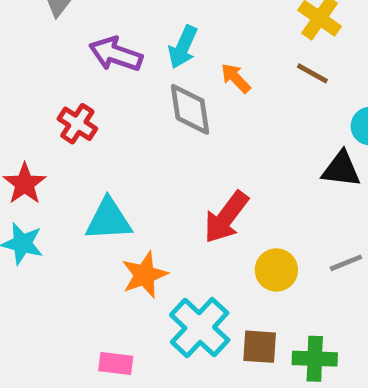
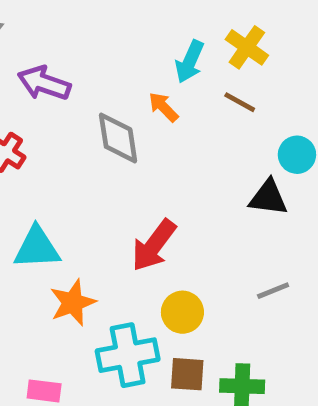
cyan arrow: (183, 47) -> (190, 62), moved
yellow circle: (276, 270) -> (182, 312), moved
cyan cross: (200, 328) -> (128, 355), turned 36

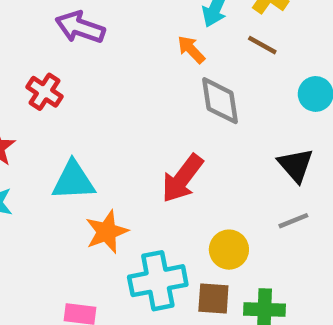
gray diamond: (118, 138) -> (220, 101), moved
black triangle: (268, 198) -> (296, 165), moved, turned 42
yellow circle: (182, 312) -> (229, 250), moved

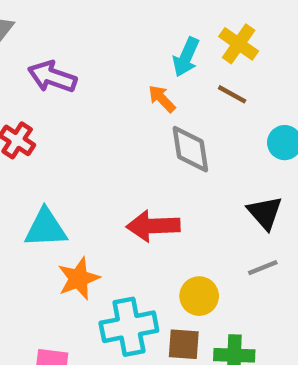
red arrow: (182, 178) -> (153, 226), turned 51

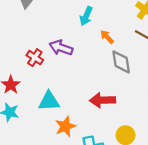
cyan arrow: (186, 57) -> (86, 16), moved
purple arrow: (52, 77) -> (61, 48), moved

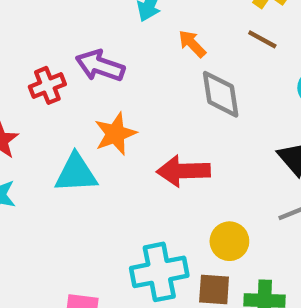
red cross: (35, 58) -> (47, 85), turned 35
orange star: (65, 126) -> (115, 134), moved

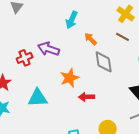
orange star: (115, 134) -> (70, 78), moved
red arrow: (183, 171) -> (87, 97), size x0.7

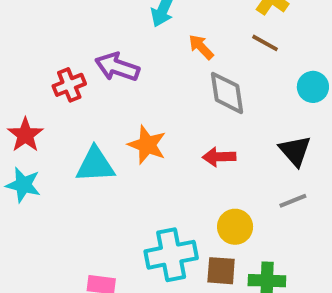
orange star: (70, 78) -> (147, 145), moved, turned -30
red arrow: (87, 97) -> (219, 157), moved

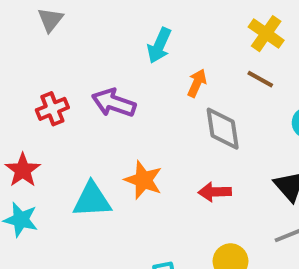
orange arrow: (201, 47) -> (197, 83), turned 68
red cross: (69, 85) -> (52, 109), moved

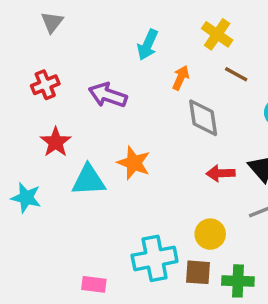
yellow cross: (266, 34) -> (217, 34), moved
red cross: (52, 109) -> (45, 85), moved
red star: (23, 170) -> (56, 142), moved
red arrow: (215, 192) -> (221, 173), moved

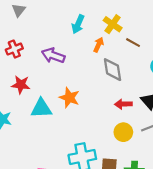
yellow cross: (217, 34) -> (113, 24), moved
red star: (56, 142) -> (21, 85), turned -30
yellow circle: (210, 234) -> (123, 132), moved

